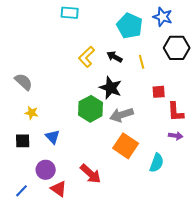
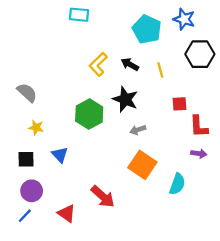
green hexagon: (91, 109) -> (89, 114), moved
gray arrow: (122, 115) -> (138, 130), size x0.6
purple circle: (46, 170) -> (32, 191), moved

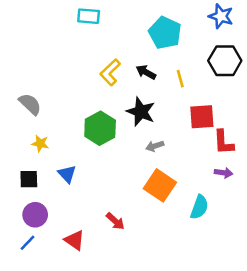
blue star: (184, 19) -> (221, 16), moved
red square: (180, 104) -> (202, 117), size x1.5
red arrow: (103, 196) -> (115, 221), size x0.7

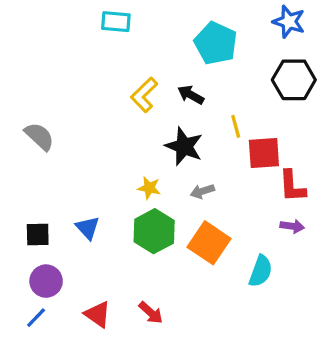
yellow line: (180, 79) -> (236, 126), moved
green hexagon: (100, 128) -> (154, 231), moved
yellow star: (40, 143) -> (149, 188), moved
red arrow: (115, 221) -> (151, 313), moved

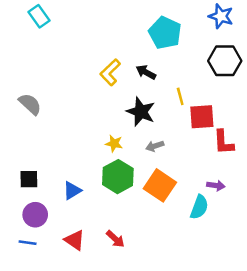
cyan rectangle: (116, 22) -> (39, 16), moved, turned 50
purple arrow: (292, 226) -> (216, 185), moved
blue triangle: (88, 228) -> (72, 191), moved, turned 42
blue line: (36, 318) -> (28, 243), turned 54

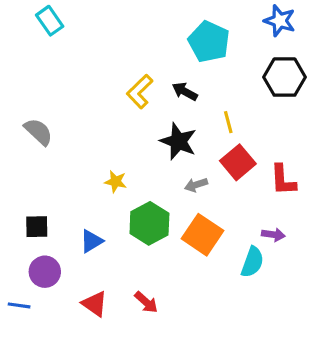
red square: (202, 117) -> (238, 162), moved, turned -36
yellow star: (114, 143) -> (116, 182), moved
blue line: (28, 243) -> (19, 305), moved

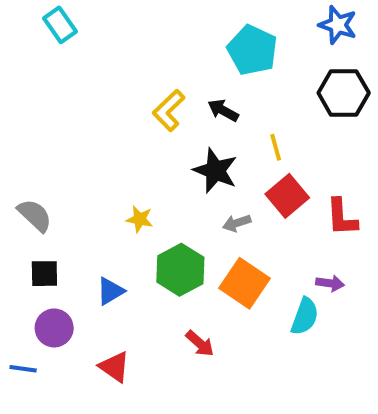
gray semicircle: (38, 132) -> (35, 215), moved
red arrow: (146, 302) -> (200, 344), moved

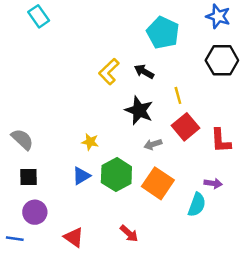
blue triangle: (110, 291) -> (81, 176), moved
red arrow: (200, 344) -> (129, 234), moved

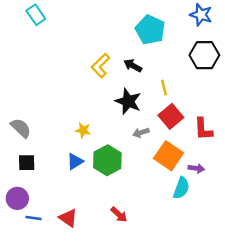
orange square: (158, 183) -> (169, 156), moved
purple circle: (35, 212) -> (17, 198), moved
blue line: (15, 239) -> (33, 218), moved

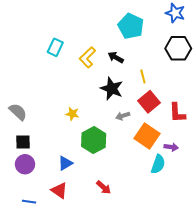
cyan rectangle: (36, 15) -> (55, 47), moved, turned 60
blue triangle: (75, 161) -> (65, 163), moved
purple circle: (17, 198) -> (25, 164), moved
blue line: (33, 218) -> (29, 202), moved

